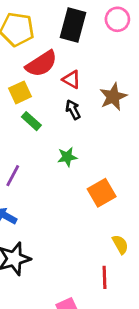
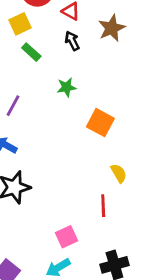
orange square: (102, 193) -> (100, 123), turned -32

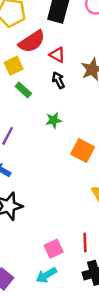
red line: (103, 206) -> (85, 243), moved

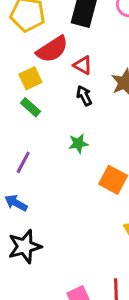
green rectangle: (23, 90) -> (30, 107), moved

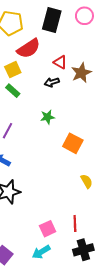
red triangle: (83, 65) -> (60, 62), moved
black arrow: (84, 96) -> (52, 82), turned -80

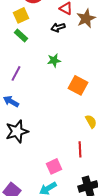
red line: (75, 223) -> (80, 149), moved

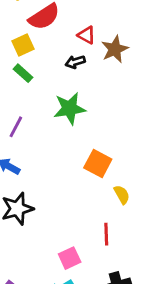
green star: (54, 60) -> (70, 108), size x1.6
orange square: (78, 85) -> (98, 164), moved

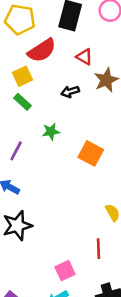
red triangle: (87, 35) -> (84, 57), moved
green star: (70, 108) -> (51, 132), moved, size x0.6
orange square: (98, 164) -> (91, 153), moved

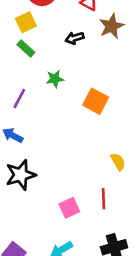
pink square: (65, 271) -> (69, 208), moved

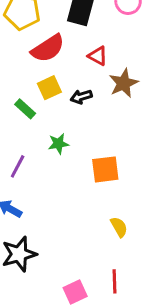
yellow square: (26, 22) -> (49, 88), moved
orange square: (96, 101) -> (105, 169), turned -35
yellow semicircle: (118, 162) -> (119, 227), moved

